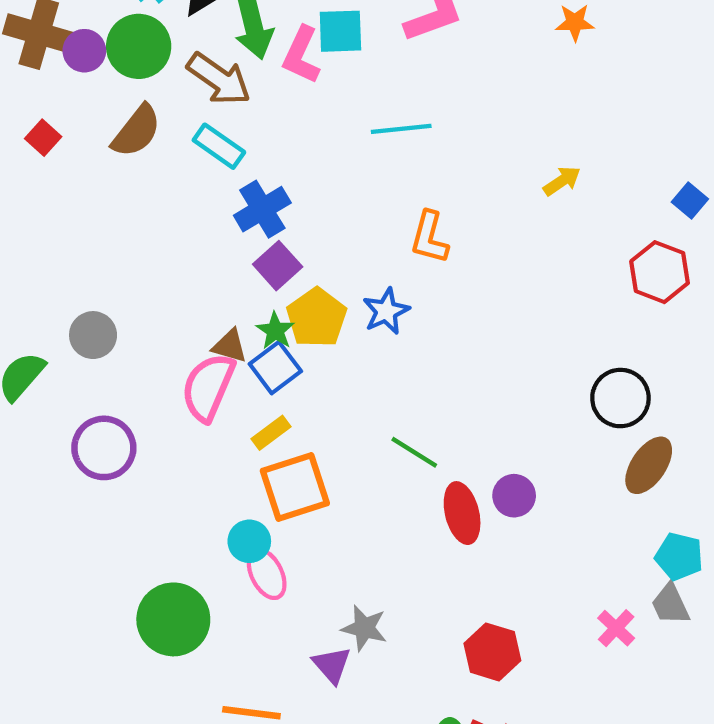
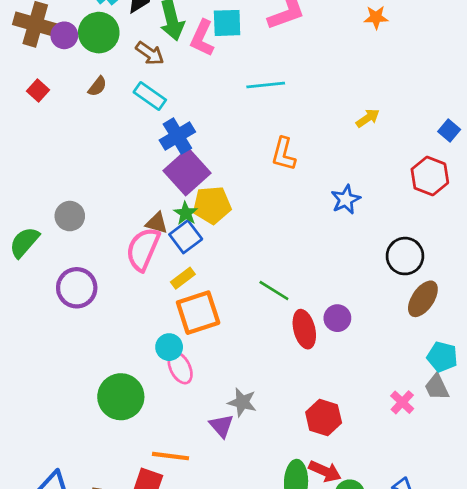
brown arrow: (219, 79) -> (150, 53), size x0.7
brown semicircle: (136, 131) -> (97, 86), size x0.6
purple square: (278, 266) -> (187, 172), size x1.5
blue star: (386, 311) -> (346, 199), moved
yellow pentagon: (317, 318) -> (212, 205), turned 30

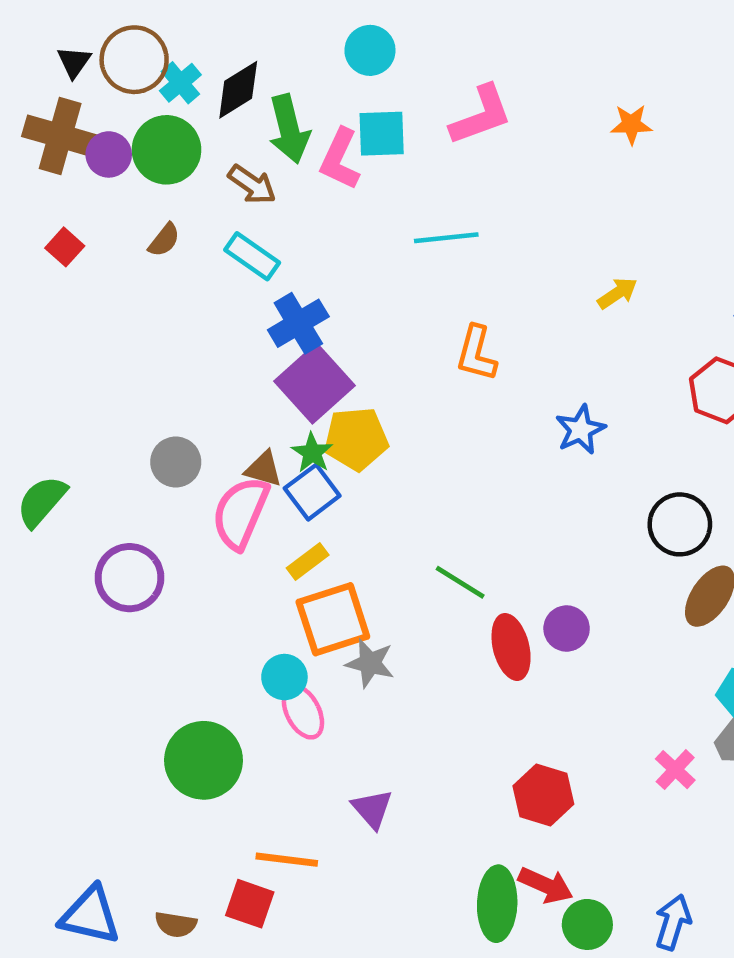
gray circle: (70, 216) -> (176, 462), moved
gray star: (242, 402) -> (370, 663), moved

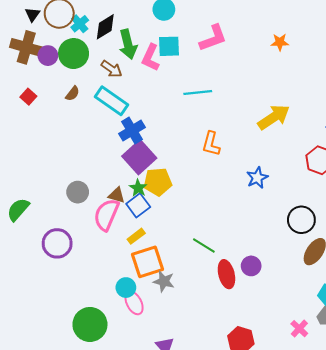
cyan rectangle: (252, 256) -> (112, 101), size x1.4
yellow arrow: (617, 293) -> (274, 117), size x1.8

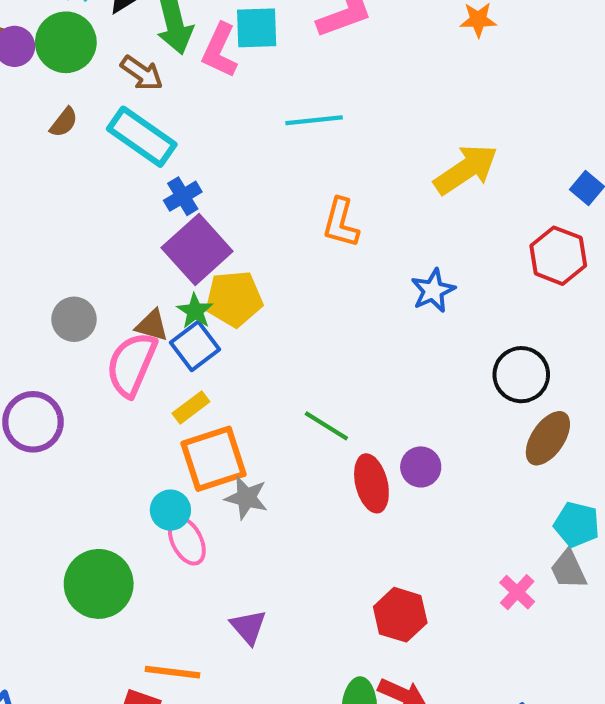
blue cross: (132, 130) -> (183, 196), size x0.7

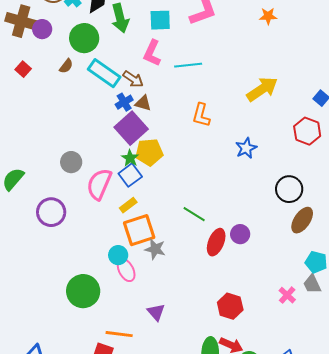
green circle: (66, 42) -> (84, 38), moved
pink L-shape: (220, 50) -> (152, 53), moved
brown arrow: (142, 73) -> (133, 79), moved
brown triangle: (152, 325) -> (143, 103), moved
red ellipse: (371, 483) -> (216, 242), turned 36

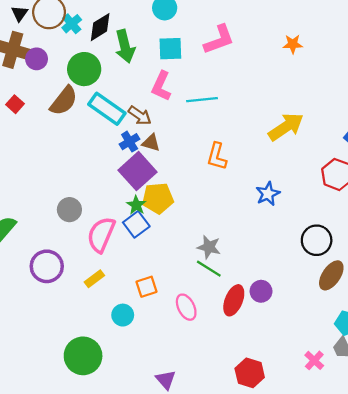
brown semicircle: (66, 66) -> (64, 101), size x1.8
yellow rectangle: (128, 205) -> (94, 279), moved
orange square: (139, 230) -> (147, 287), size x0.6
gray star: (155, 249) -> (209, 247), moved
pink ellipse: (126, 270) -> (186, 307), moved

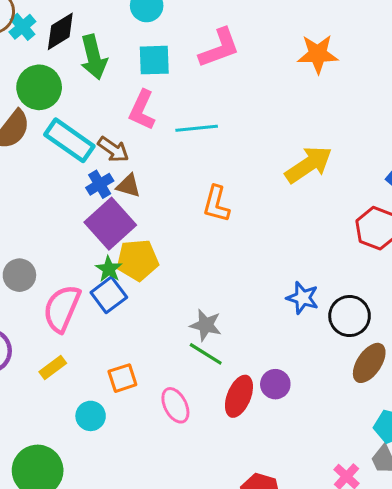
orange star: (293, 44) -> (318, 54), size x1.5
blue star: (268, 194) -> (303, 298), moved, turned -30

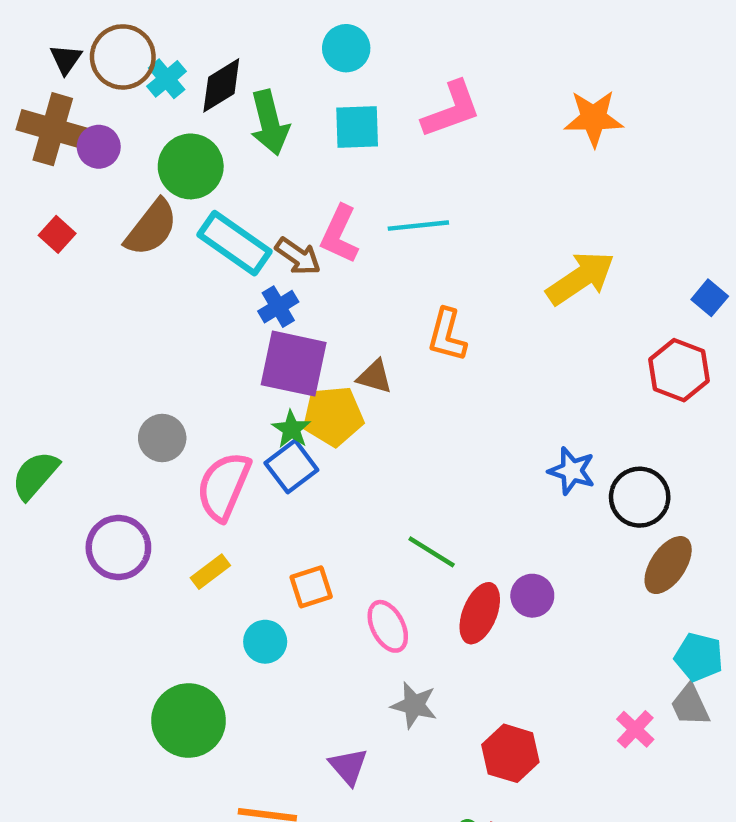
pink L-shape: (142, 110) -> (340, 234), moved
brown triangle: (128, 186) -> (375, 377), moved
purple square: (110, 224) -> (294, 364), turned -36
gray star: (206, 325) -> (414, 705), moved

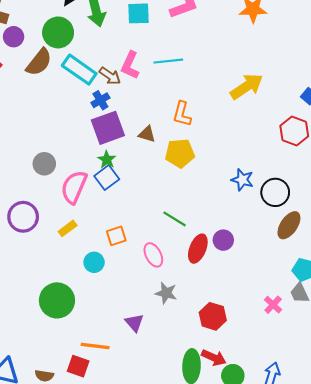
purple circle: (99, 147) -> (14, 37), moved
purple square: (294, 364) -> (108, 128), turned -32
yellow pentagon: (333, 416) -> (180, 153), moved

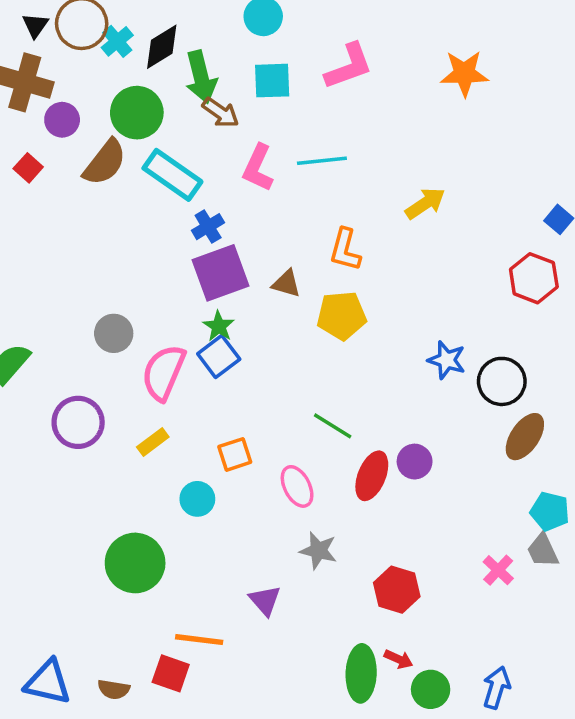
brown arrow: (110, 76) -> (220, 113), moved
yellow arrow: (247, 86) -> (425, 203), moved, size x0.7
red arrow: (214, 358) -> (399, 659), size x0.7

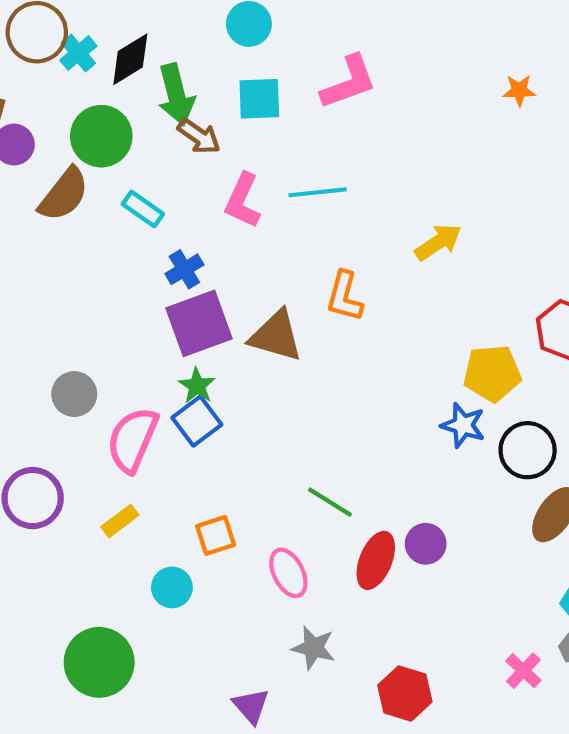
orange star: (464, 73) -> (519, 90), moved, size x0.6
cyan rectangle: (172, 175) -> (143, 209), size x0.6
brown triangle: (286, 284) -> (276, 336), size x1.6
yellow pentagon: (342, 316) -> (492, 373), moved

